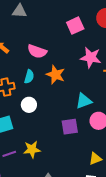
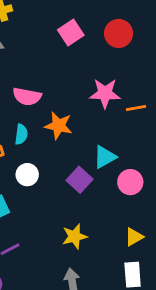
pink square: (75, 26) -> (71, 32), moved
purple square: (70, 127) -> (80, 180), moved, turned -30
yellow star: (32, 149) -> (75, 236), moved

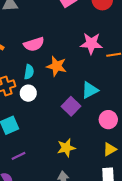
pink semicircle: (27, 96) -> (34, 44), turned -30
white circle: (27, 175) -> (28, 93), moved
pink circle: (130, 182) -> (108, 120), moved

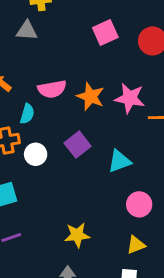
orange star: (57, 66) -> (91, 96), moved
cyan semicircle: (29, 72) -> (27, 114), moved
purple square: (71, 106) -> (78, 145), moved

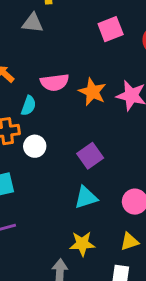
purple square: (78, 145) -> (90, 156), moved
cyan triangle: (119, 161) -> (86, 197), moved
yellow star: (77, 235) -> (82, 244), moved

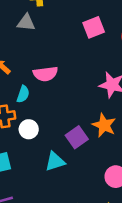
orange star: (92, 92) -> (104, 125), moved
cyan triangle: (86, 197) -> (55, 161), moved

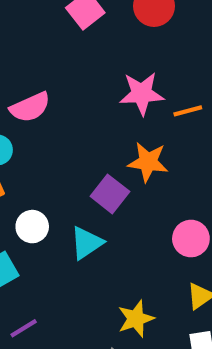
white circle: (29, 129) -> (32, 227), moved

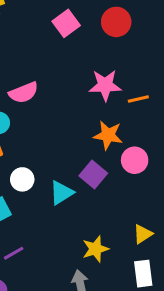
purple square: (110, 194) -> (93, 175), moved
pink circle: (191, 239) -> (135, 160), moved

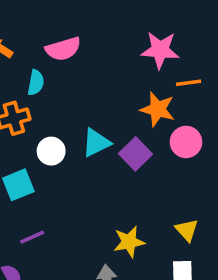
orange line: (138, 99) -> (189, 83), moved
cyan triangle: (61, 193) -> (96, 143), moved
yellow triangle: (143, 234) -> (187, 230), turned -45

